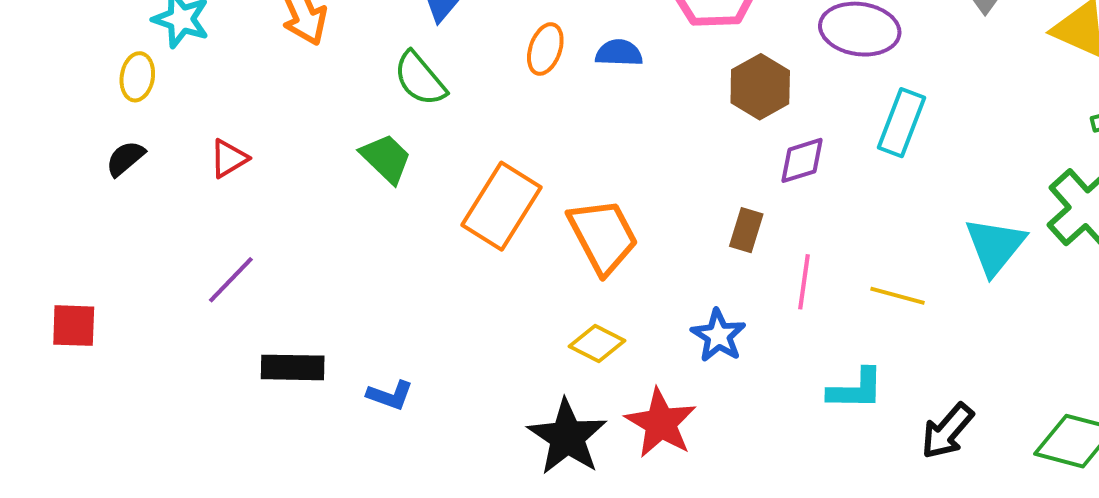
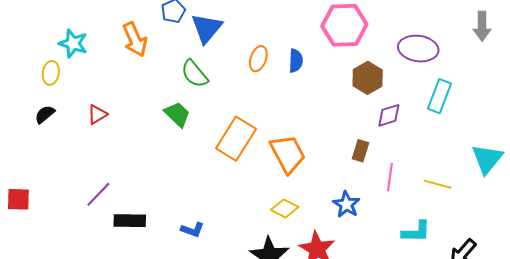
blue semicircle: (619, 53) -> (296, 61), turned 90
purple line: (231, 280) -> (98, 194), moved
blue L-shape: (390, 395) -> (193, 230), moved

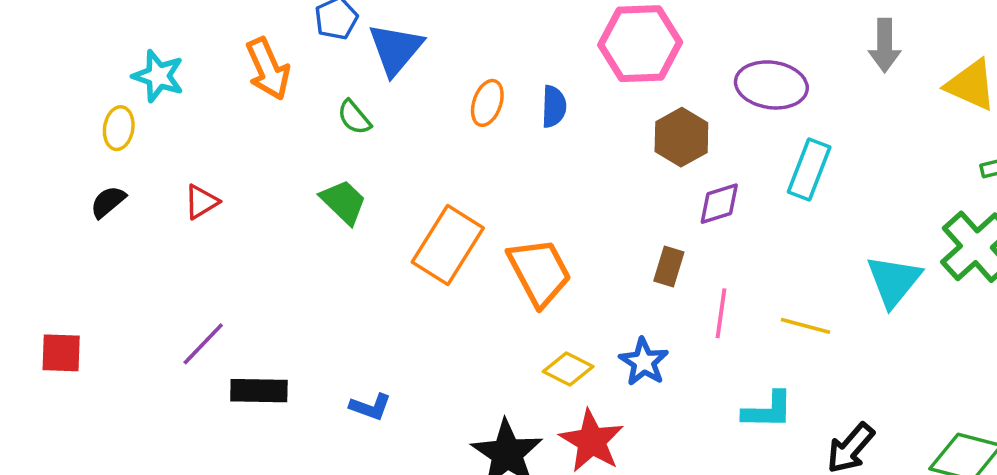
green semicircle: (195, 74) -> (354, 117), moved, size x0.7
yellow diamond: (285, 208) -> (568, 369), moved

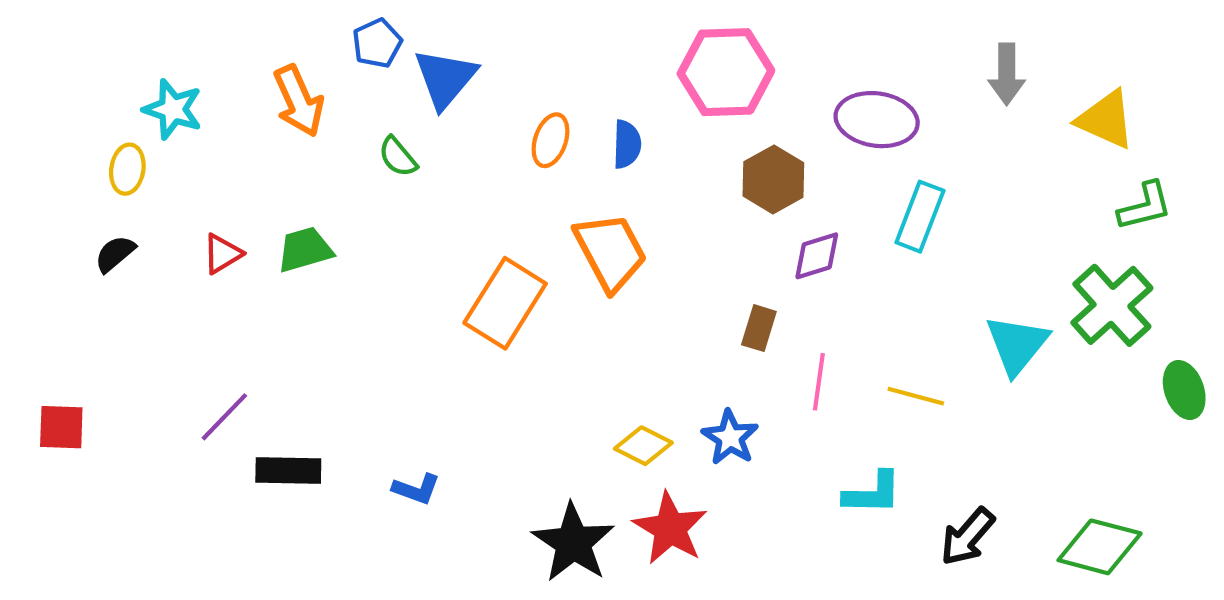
green trapezoid: (343, 202) -> (305, 250), moved, turned -60
orange trapezoid: (539, 272) -> (610, 252), moved

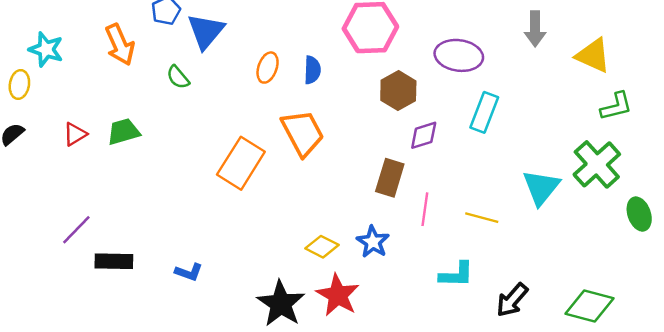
brown rectangle: (759, 328) -> (390, 178), size x1.4

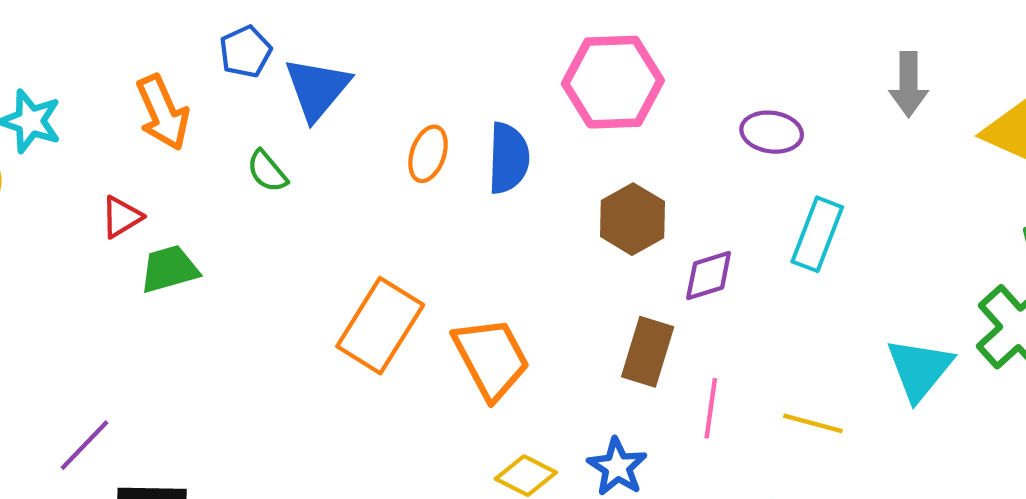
purple ellipse: (459, 55) -> (772, 132), size x0.7
blue semicircle: (312, 70) -> (508, 158), size x1.4
brown hexagon: (398, 91) -> (632, 219), moved
orange trapezoid: (303, 133) -> (491, 358), moved
red triangle: (75, 134) -> (121, 217), moved

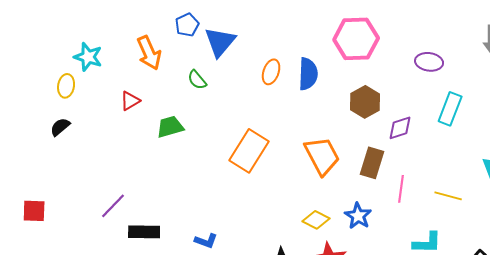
green trapezoid: (169, 269) -> (170, 127), moved
orange trapezoid: (491, 358) -> (322, 156), moved

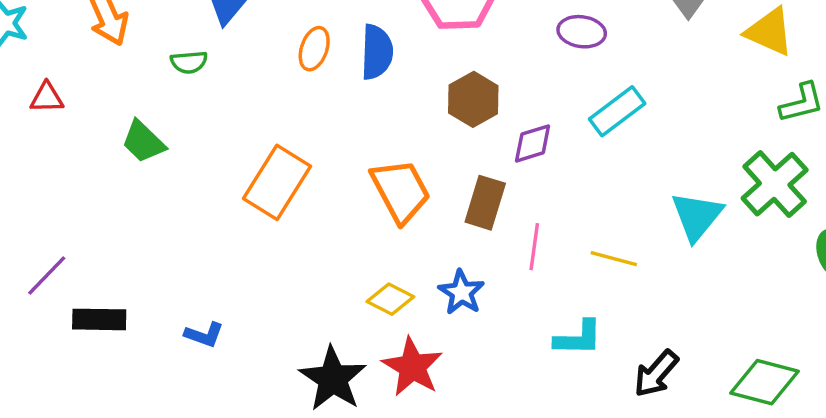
green semicircle: (197, 80) -> (189, 62), turned -55
red triangle: (130, 101) -> (47, 98), moved, turned 30
cyan rectangle: (450, 109) -> (617, 111), turned 32
green trapezoid: (170, 127) -> (143, 142), turned -120

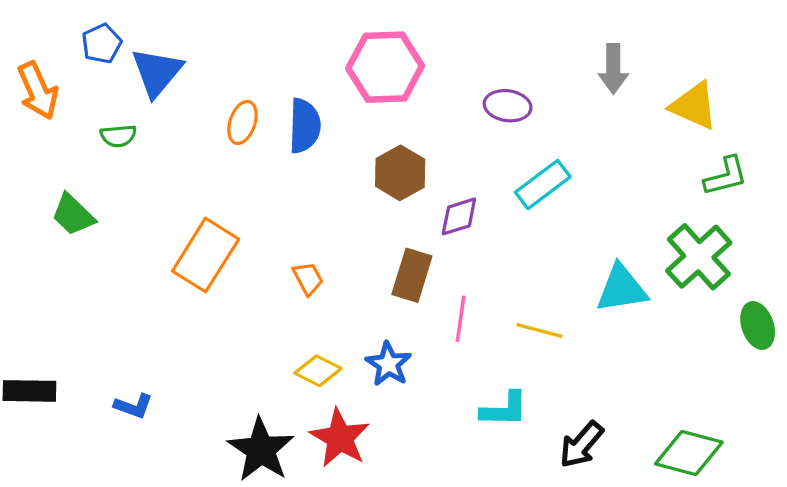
orange trapezoid: (401, 191) -> (308, 279), moved, size x0.5
cyan triangle: (697, 216) -> (622, 289), turned 42

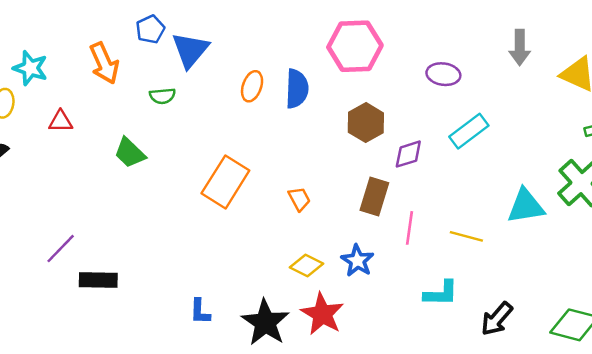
blue L-shape: (133, 406) -> (200, 312), moved, turned 72

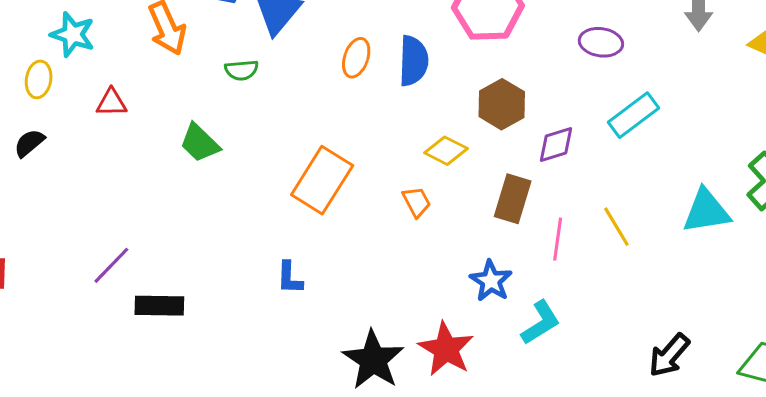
yellow line: (466, 236) -> (616, 227), moved, turned 44
yellow diamond: (307, 266) -> (446, 151), moved
cyan L-shape: (441, 293) -> (541, 323), moved, turned -33
blue L-shape: (200, 312) -> (290, 278), moved

